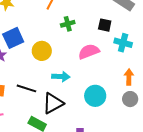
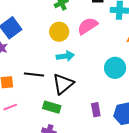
yellow circle: (42, 51) -> (59, 32), moved
cyan circle: (95, 96) -> (115, 68), moved

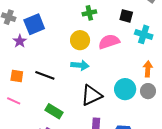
black triangle: (63, 84) -> (91, 95), moved
pink line: (10, 107) -> (14, 101), turned 32

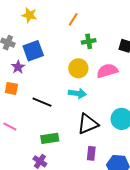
orange square: (17, 76) -> (11, 88), moved
green rectangle: (54, 111) -> (50, 138), turned -42

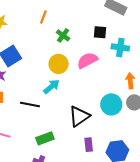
green cross: (89, 41) -> (63, 35), turned -32
cyan arrow: (77, 93) -> (51, 87), moved, turned -36

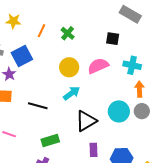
orange line: (43, 17) -> (42, 31), moved
green cross: (63, 35) -> (68, 33), moved
cyan cross: (120, 47) -> (132, 65), moved
cyan arrow: (51, 87) -> (72, 93), moved

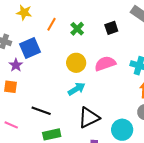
black square: (113, 39) -> (111, 28), moved, turned -32
black line: (38, 106) -> (41, 111), moved
cyan circle: (119, 111) -> (122, 130), moved

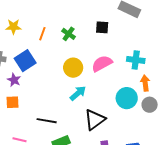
black square: (111, 28) -> (102, 27), turned 32
cyan circle: (122, 130) -> (127, 98), moved

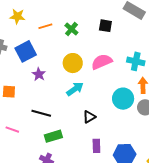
orange line: (42, 34) -> (45, 26), turned 48
purple star: (14, 80) -> (39, 74), moved
black triangle: (95, 120) -> (89, 117), size x0.6

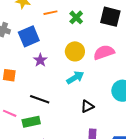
black square: (105, 26) -> (110, 17), size x1.5
green rectangle: (53, 136) -> (31, 122), moved

